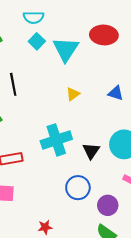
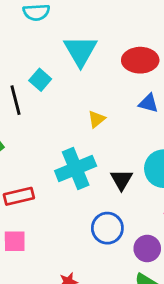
red ellipse: (104, 35) -> (140, 60), moved
cyan square: (37, 41) -> (40, 80), moved
yellow triangle: (73, 94) -> (97, 119), moved

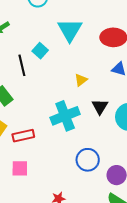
black triangle: (121, 180) -> (100, 107), moved

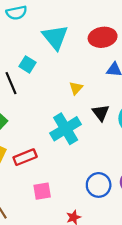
blue circle: (88, 160) -> (99, 185), moved
pink square: (20, 168) -> (42, 191), moved

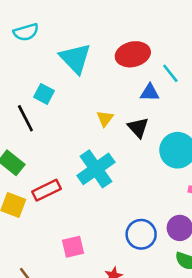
black triangle: (101, 113) -> (138, 128), moved
red rectangle: (25, 157) -> (47, 190), moved

